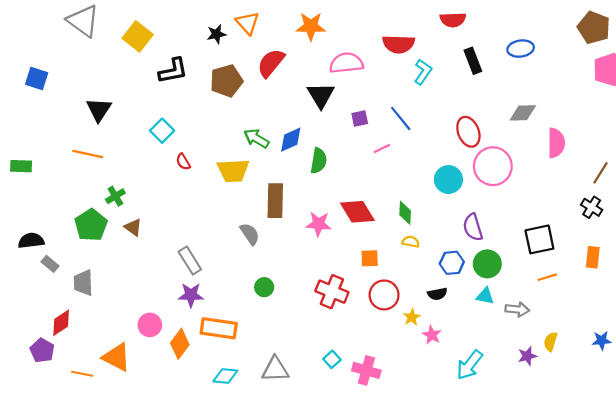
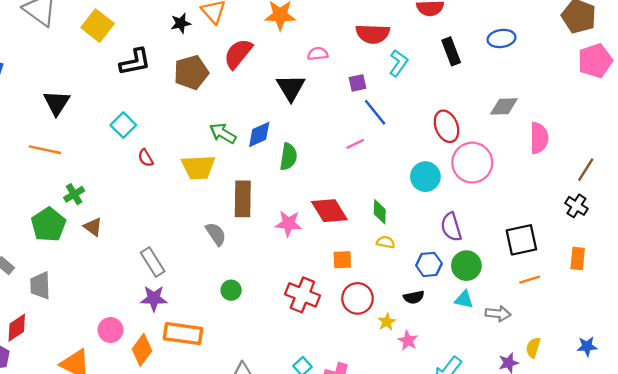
pink semicircle: (346, 63) -> (318, 54), size x0.6
purple square: (360, 118) -> (358, 83), moved

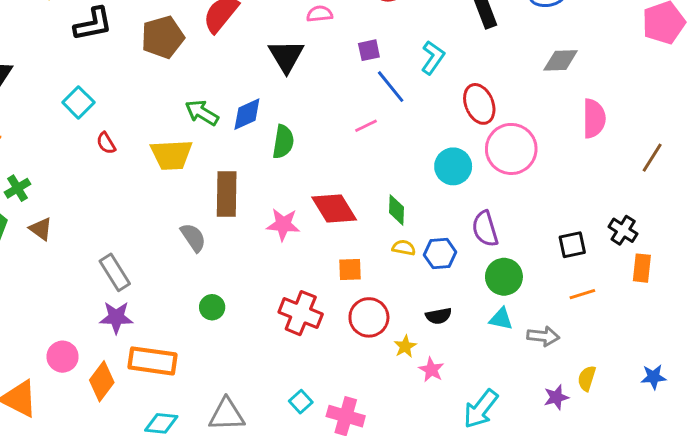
cyan L-shape: (398, 63) -> (433, 57), moved
gray diamond: (504, 106) -> (561, 60), moved
black cross: (576, 206) -> (623, 230), moved
black square: (521, 240) -> (572, 245), size x0.7
blue hexagon: (429, 264) -> (440, 254), moved

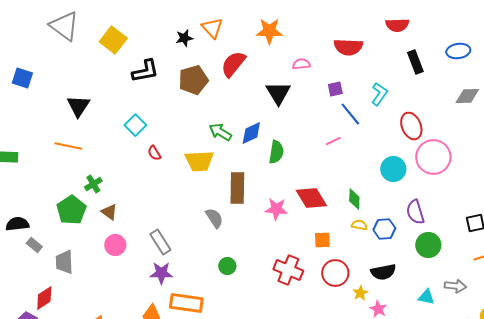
black semicircle: (439, 316) -> (383, 272), size x1.4
cyan triangle: (501, 319) -> (426, 297), moved
pink circle: (63, 357) -> (115, 245), moved

